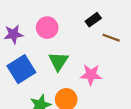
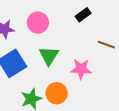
brown line: (111, 38) -> (106, 45), moved

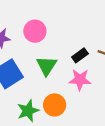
black rectangle: (83, 15) -> (80, 55), moved

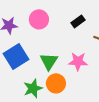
black rectangle: (80, 55) -> (78, 21), moved
green triangle: (46, 66) -> (49, 61), moved

